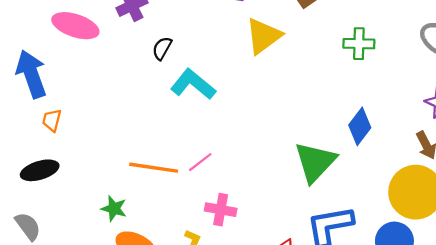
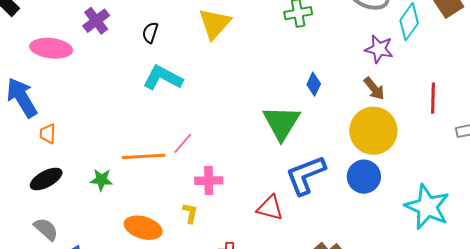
black semicircle: (162, 48) -> (150, 33), moved
blue diamond: (360, 126) -> (314, 84), size x0.7
green star: (114, 209) -> (101, 180), moved

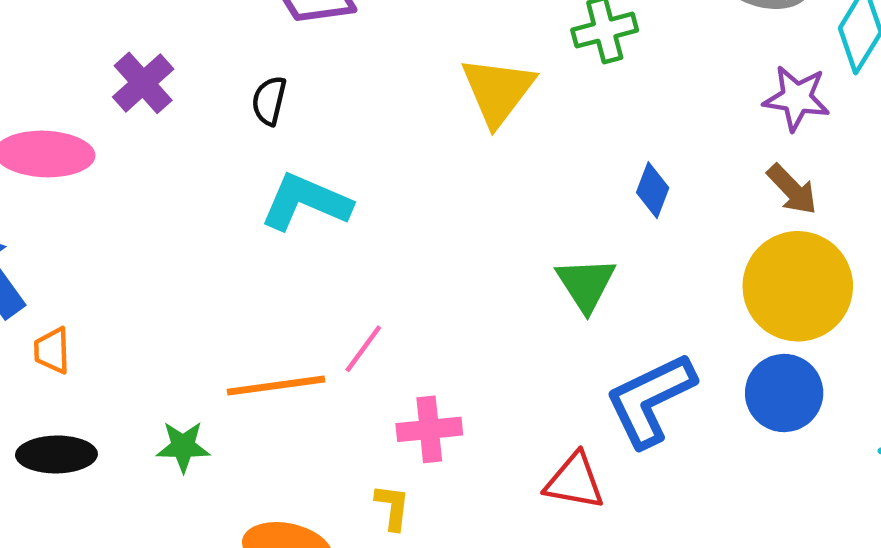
yellow triangle: (215, 24) -> (498, 91), moved
green triangle: (282, 123) -> (586, 284), size x0.7
black ellipse: (46, 179) -> (56, 454), turned 32

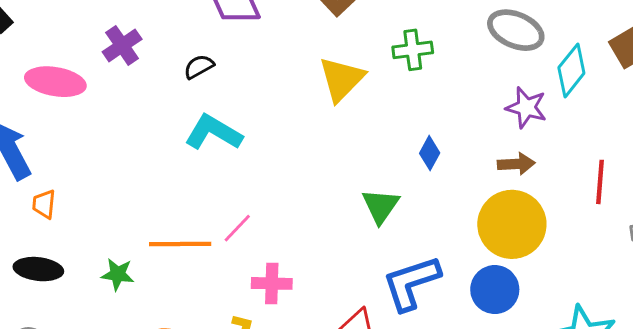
black semicircle: (269, 101) -> (199, 67), turned 40
brown arrow: (792, 189) -> (516, 164), turned -57

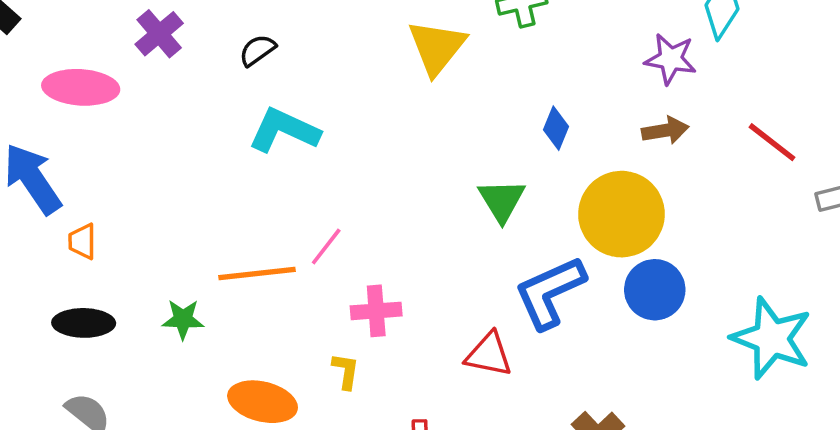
red line: (600, 182) -> (772, 142), turned -51
yellow circle: (512, 224) -> (621, 214), moved

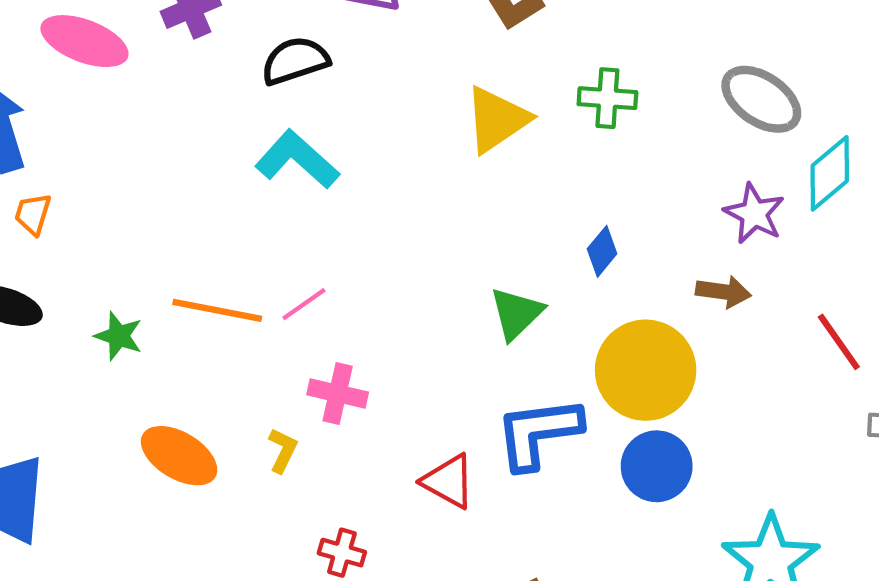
black semicircle: (257, 50) -> (295, 61), size x1.5

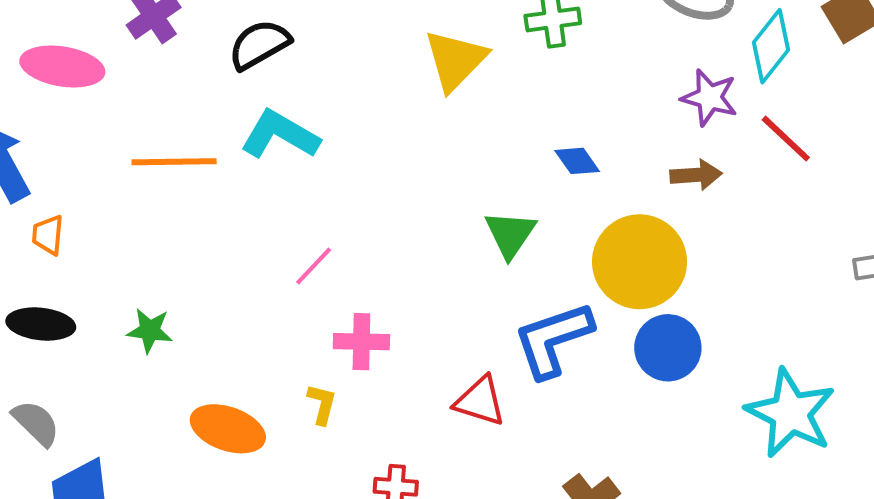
blue diamond: (602, 251) -> (577, 161), turned -63
orange line: (217, 310) -> (174, 162), moved
red line: (839, 342) -> (786, 139), moved

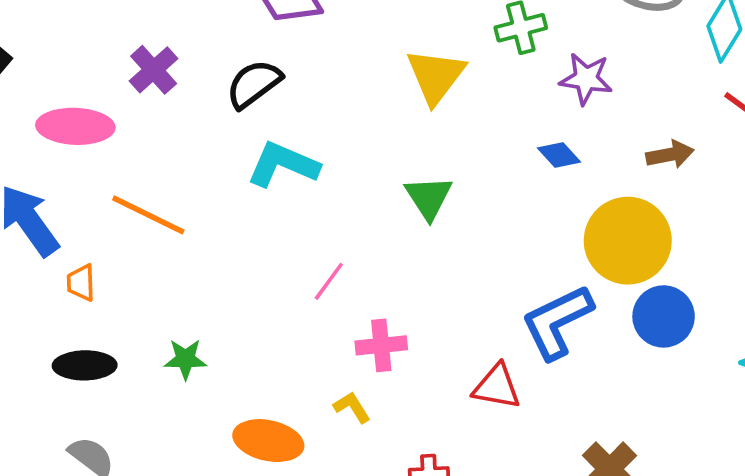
purple star: (709, 98) -> (586, 79), moved
orange line: (174, 162) -> (148, 215), moved, turned 34
green triangle: (510, 234) -> (429, 197), moved
yellow L-shape: (322, 404) -> (352, 407), turned -39

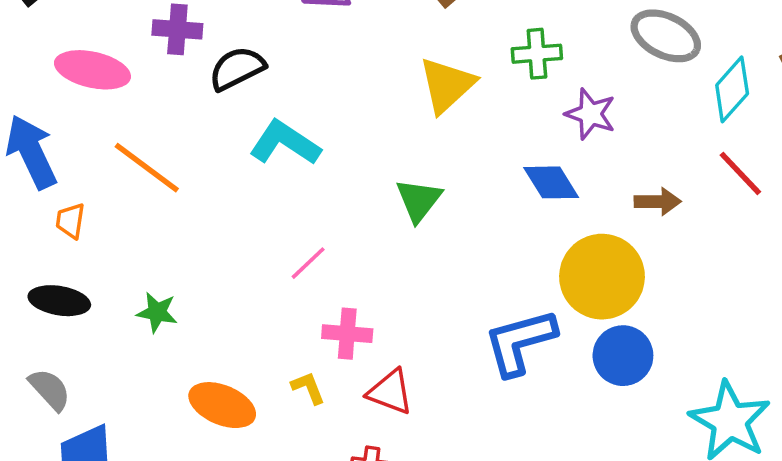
purple cross: (154, 70) -> (177, 29), turned 36
black semicircle: (254, 84) -> (237, 68), moved
blue diamond: (559, 155) -> (551, 182), size x1.4
red triangle: (497, 387) -> (390, 392), moved

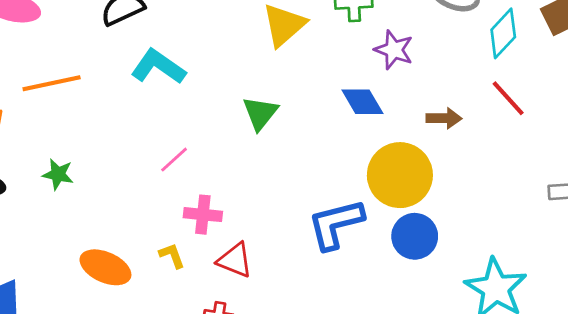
orange line: (147, 168) -> (52, 83), turned -50
green star: (157, 312) -> (58, 174), moved

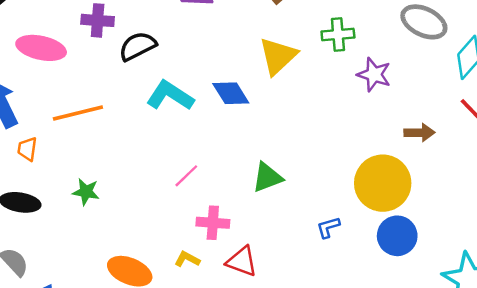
blue diamond: (362, 102) -> (231, 93), moved
green triangle: (260, 113) -> (267, 177), moved, turned 32
blue L-shape: (336, 224) -> (328, 227), size x0.5
yellow L-shape: (172, 256) -> (187, 259), turned -40

